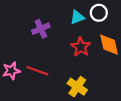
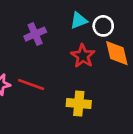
white circle: (99, 13) -> (103, 26), moved
yellow cross: (77, 87) -> (79, 104), turned -30

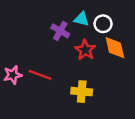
cyan triangle: (79, 20) -> (82, 19), turned 35
purple cross: (35, 34) -> (60, 31), moved, turned -36

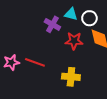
red star: (85, 50) -> (74, 41), turned -30

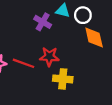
red star: (74, 41) -> (49, 57), moved

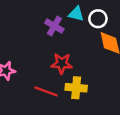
red line: (24, 63) -> (46, 91), moved

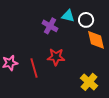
yellow cross: (76, 88) -> (89, 82), moved, turned 36
red line: (46, 91) -> (34, 68), moved, turned 54

